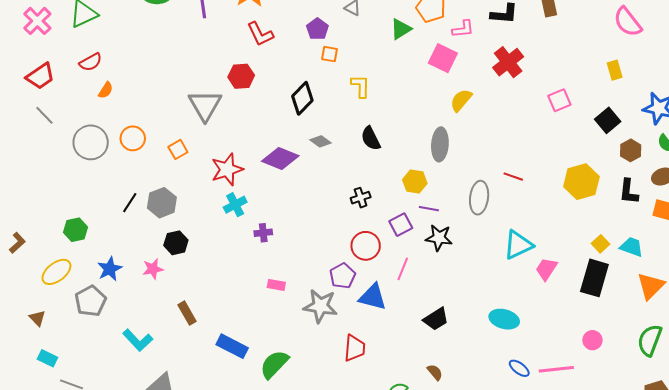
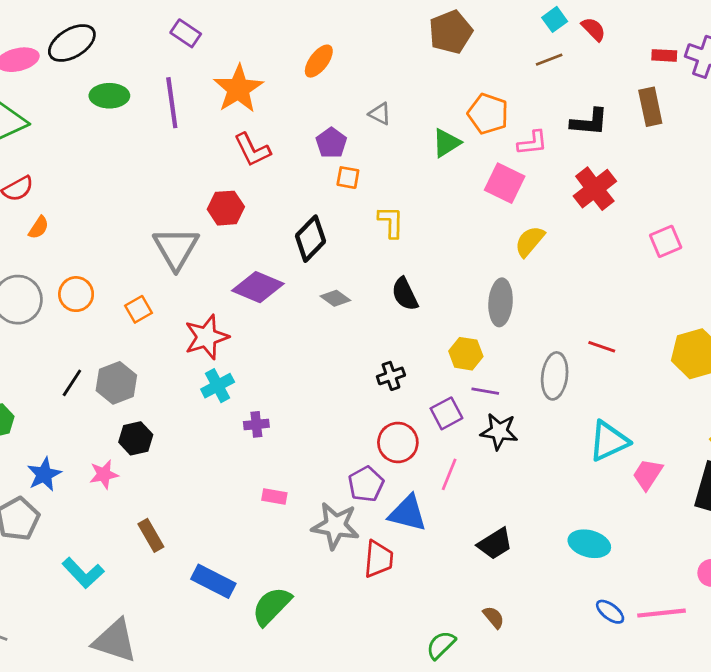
purple diamond: (280, 158) -> (258, 287), moved
red trapezoid: (355, 348) -> (378, 559), moved

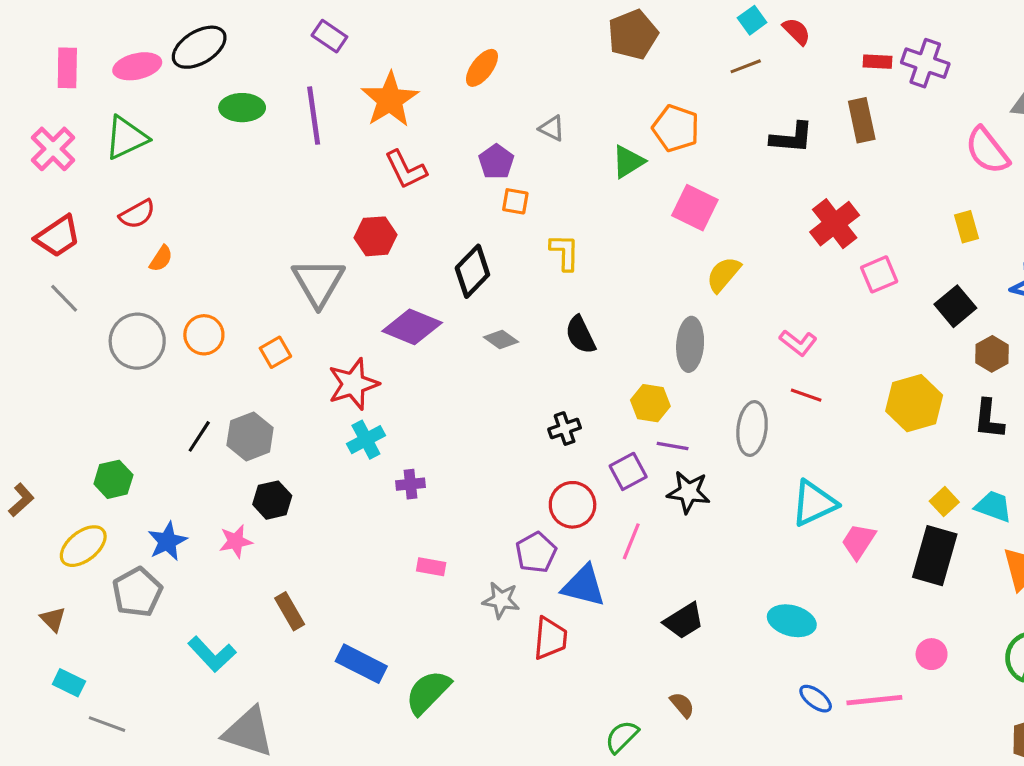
pink L-shape: (532, 143) -> (798, 343), moved, turned 44
red cross: (595, 189) -> (835, 224), moved
gray star: (335, 526) -> (501, 600), size x0.7

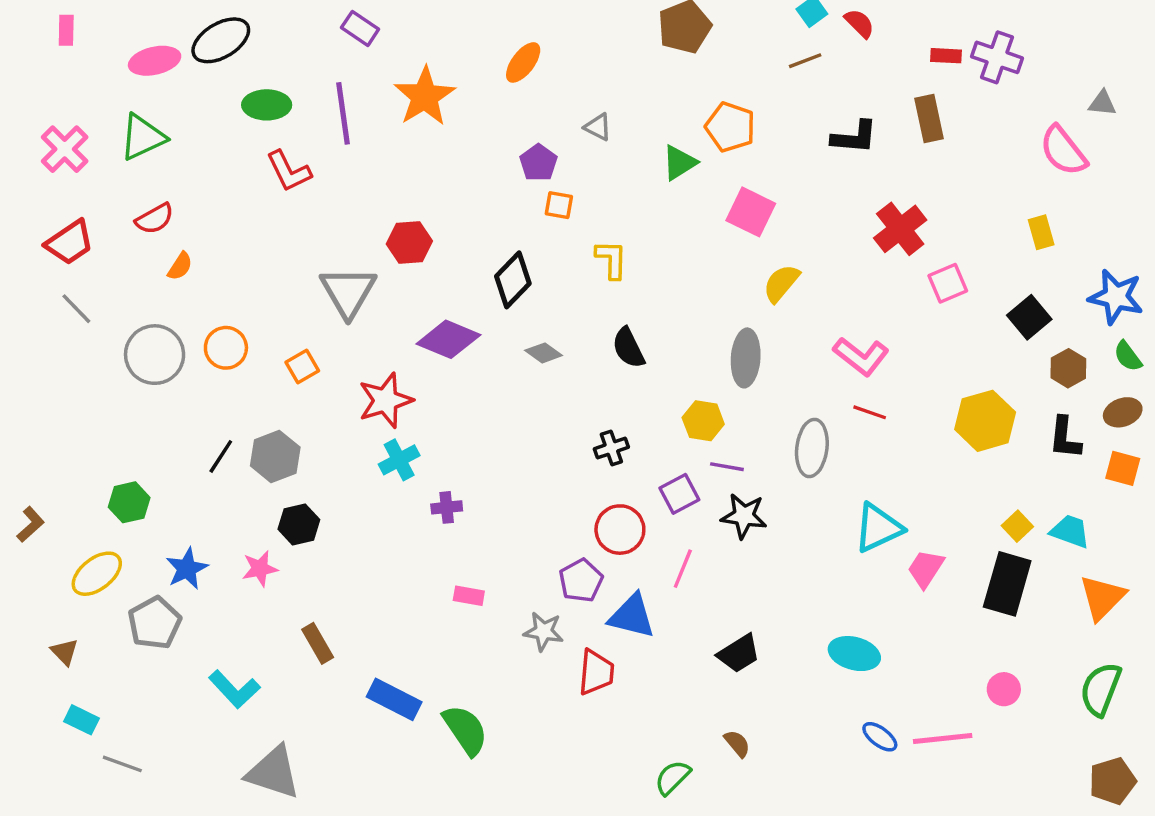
pink rectangle: (67, 68) -> (66, 30), moved, size x0.7
red L-shape: (406, 170) -> (289, 171), moved
pink L-shape: (798, 343) -> (861, 356), size x1.4
green semicircle: (428, 692) -> (465, 730), turned 102

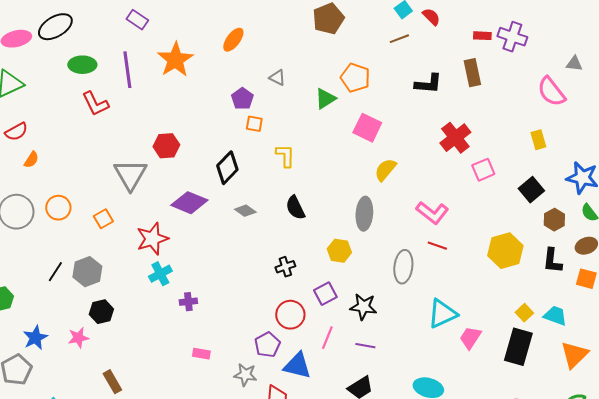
purple line: (727, 467) -> (365, 346), moved

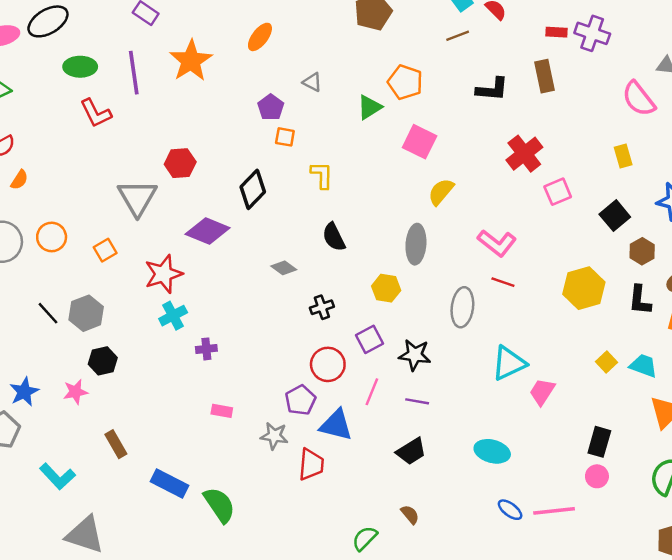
gray diamond: (245, 211) -> (284, 268), moved
black line: (55, 272) -> (48, 313), turned -75
black rectangle: (518, 347) -> (599, 442), moved, size x0.7

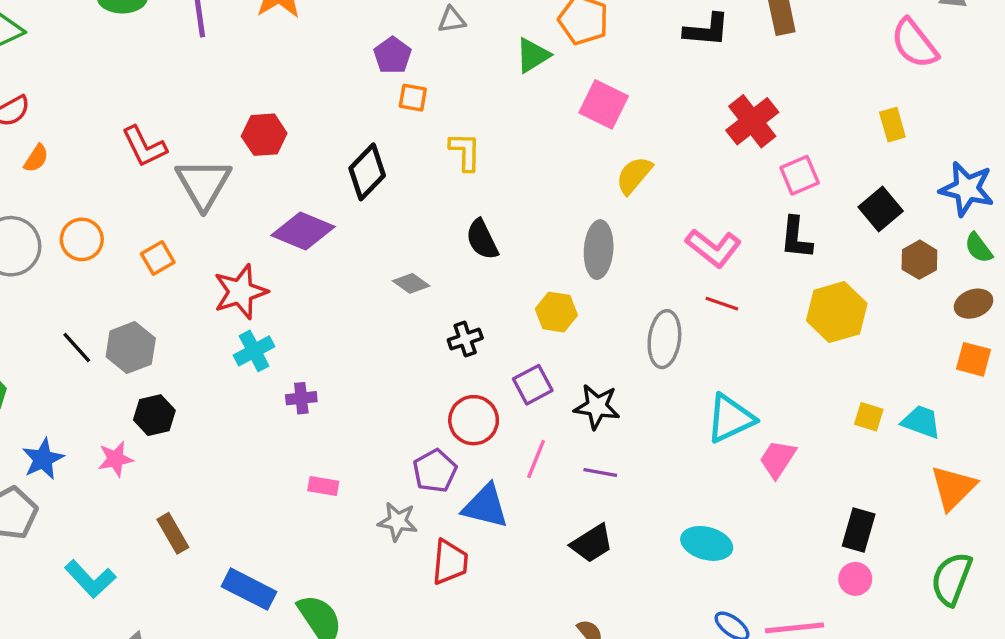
gray triangle: (312, 82) -> (452, 20), turned -36
red L-shape: (96, 113) -> (144, 147), moved
black L-shape: (640, 300) -> (796, 238), moved
yellow square: (606, 362) -> (869, 417), turned -30

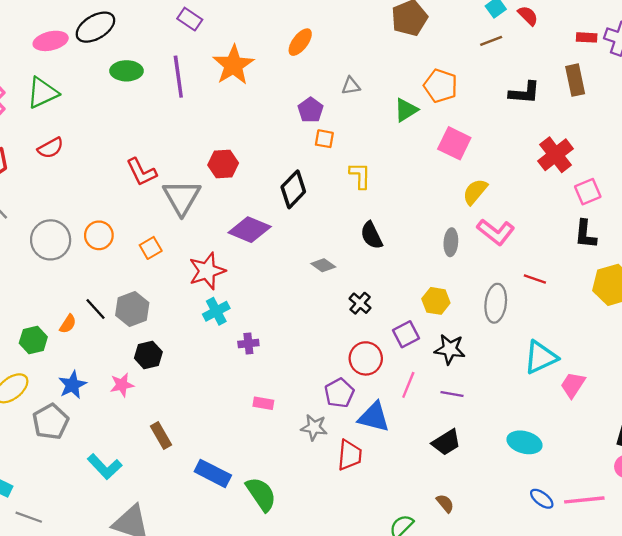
orange semicircle: (36, 158) -> (68, 324), moved
pink L-shape: (713, 248) -> (496, 232), moved
gray ellipse: (599, 250) -> (451, 242), size x0.7
yellow hexagon: (556, 312) -> (436, 301), moved
black cross: (465, 339) -> (360, 303), turned -30

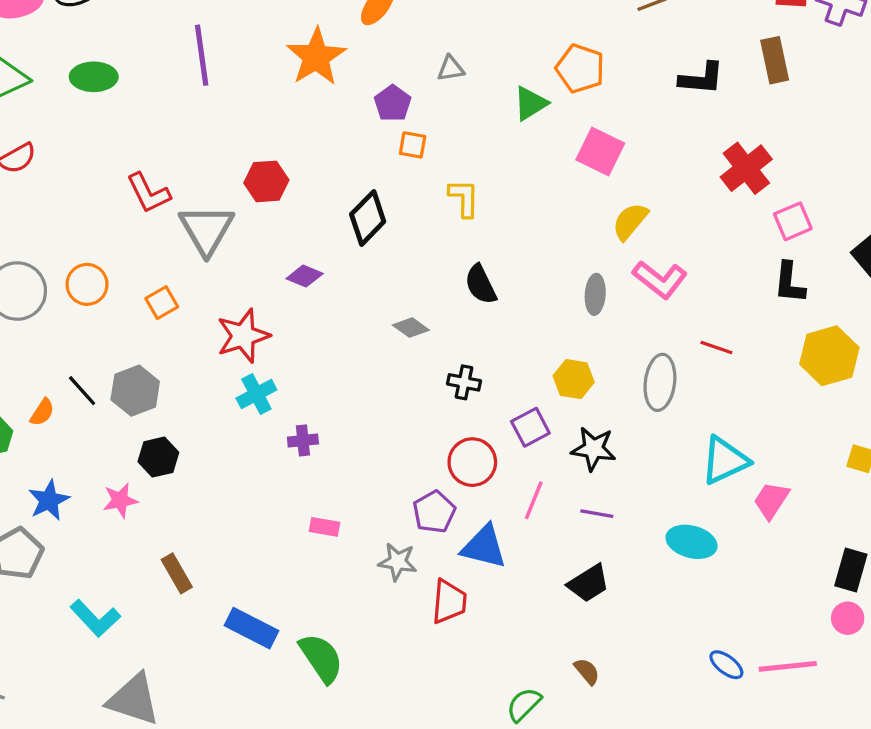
orange star: (233, 65) -> (316, 57), moved
green ellipse: (126, 71) -> (94, 77), moved
purple diamond: (250, 230) -> (305, 276), size x0.6
black cross: (360, 303) -> (464, 382), turned -30
cyan ellipse: (524, 442) -> (692, 542), moved

